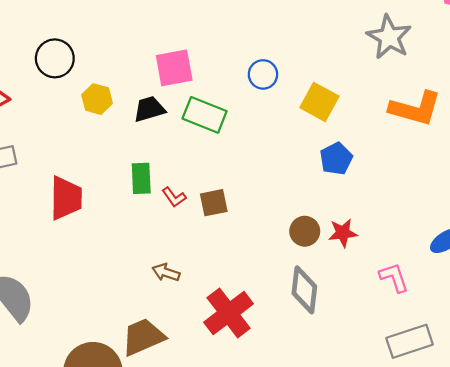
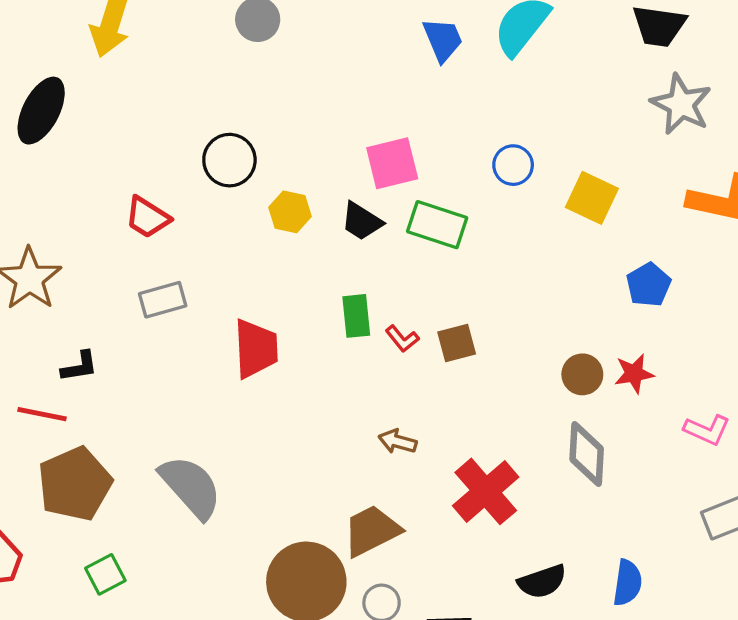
black trapezoid: (149, 109) -> (362, 221), turned -128
blue pentagon: (336, 159) -> (649, 285), moved
pink L-shape: (394, 277) -> (707, 430), turned 136

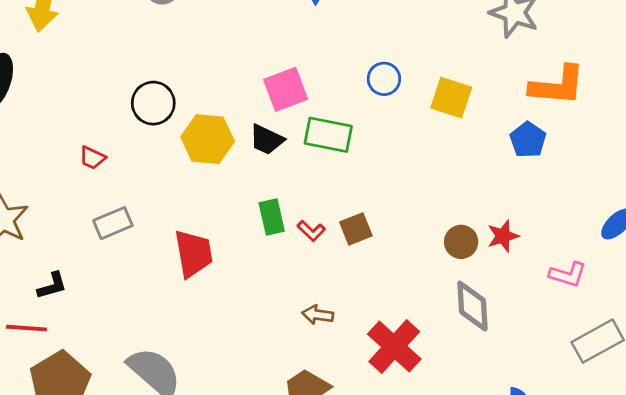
yellow hexagon: (290, 212) -> (208, 139), size x1.5
red trapezoid: (147, 217) -> (92, 158), size x0.7
blue pentagon: (649, 285) -> (528, 140), moved

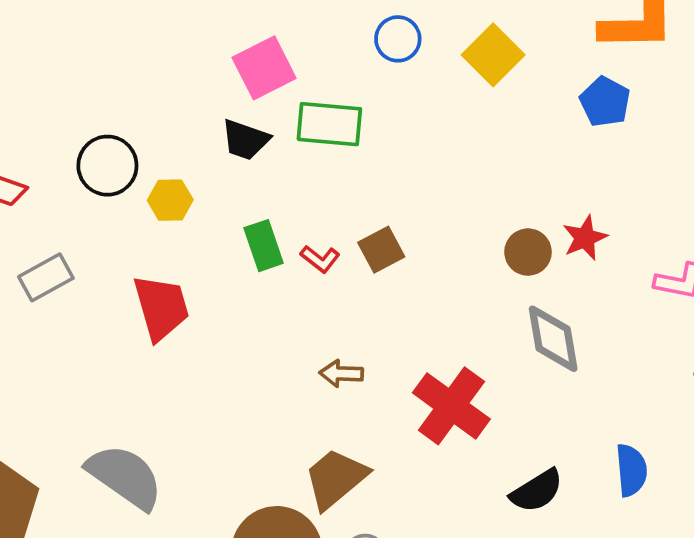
yellow square: (451, 98) -> (493, 55), turned 33
black circle: (153, 103) -> (107, 166), moved
yellow hexagon: (208, 139) -> (170, 200), moved, size x0.6

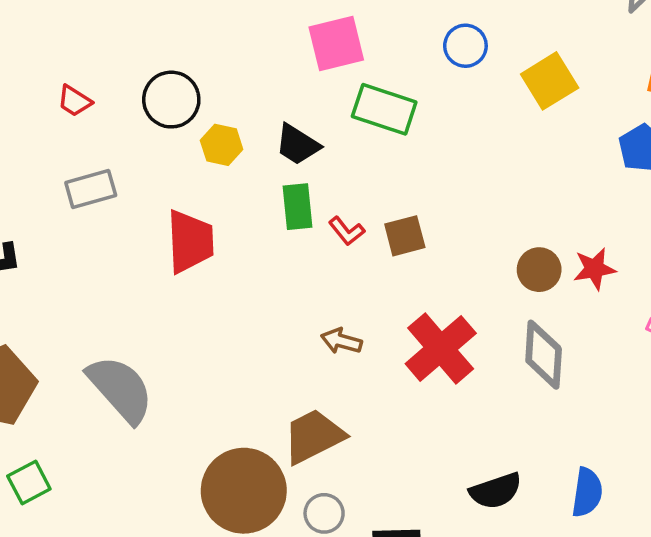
black trapezoid: (245, 140) -> (297, 145), moved
red cross: (451, 406) -> (441, 348), moved

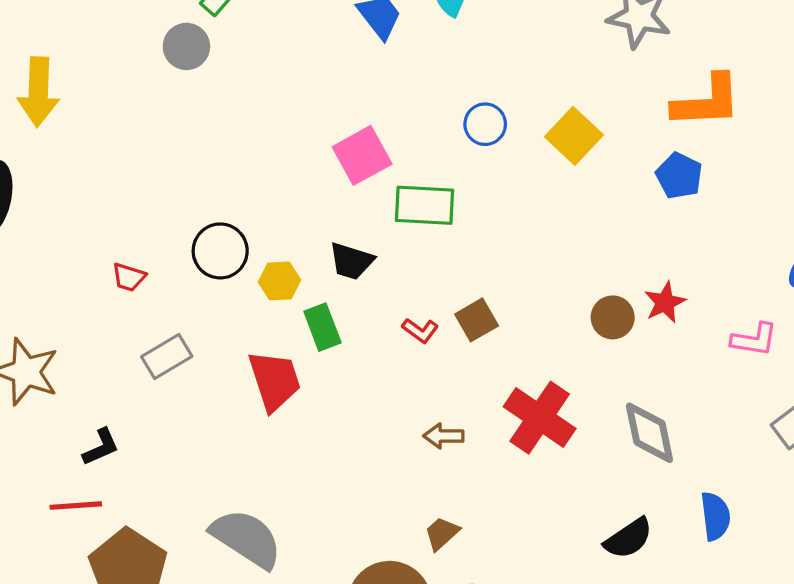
green rectangle: (298, 207) -> (322, 327), moved
gray diamond: (544, 355) -> (649, 433), moved
brown trapezoid: (314, 436) -> (442, 533), size x0.6

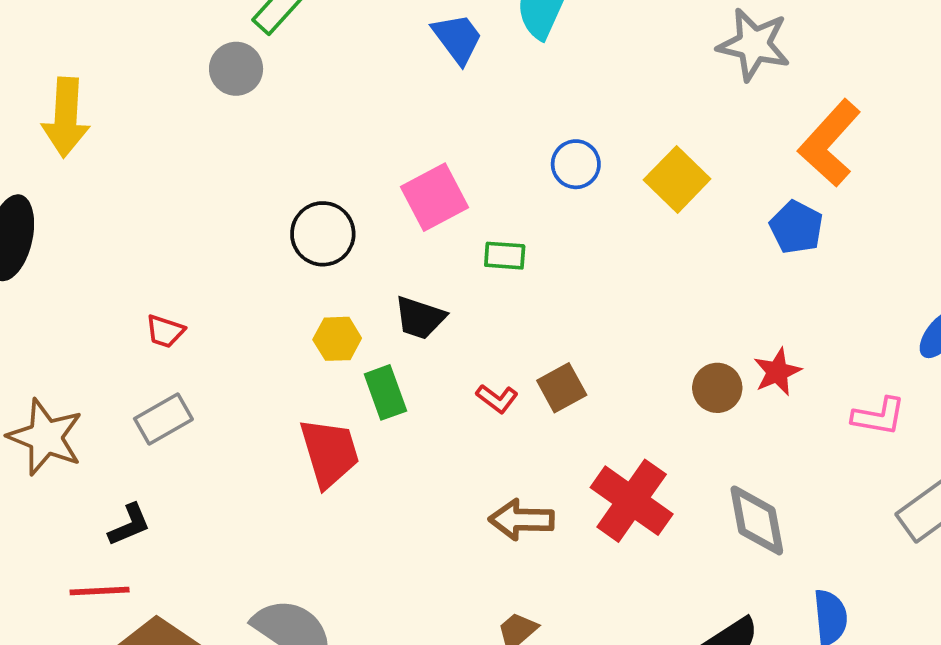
orange L-shape: (707, 101) -> (830, 143), turned 134
green rectangle: (425, 205) -> (505, 256), size x0.6
black circle: (220, 251) -> (323, 234), moved
gray rectangle: (167, 357) -> (163, 419), moved
brown arrow: (444, 436) -> (521, 520), size x1.4

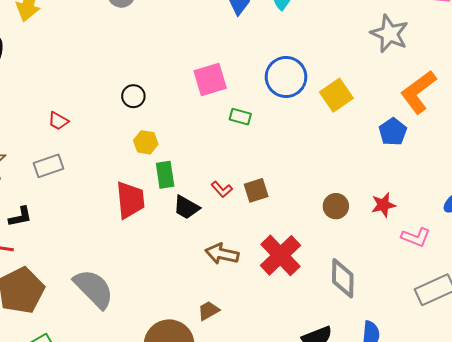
blue circle: (576, 164) -> (286, 77), size x1.6
black circle: (323, 234) -> (133, 96), moved, size x0.7
black trapezoid: (420, 318) -> (186, 207), moved
red star: (777, 372) -> (383, 205), moved

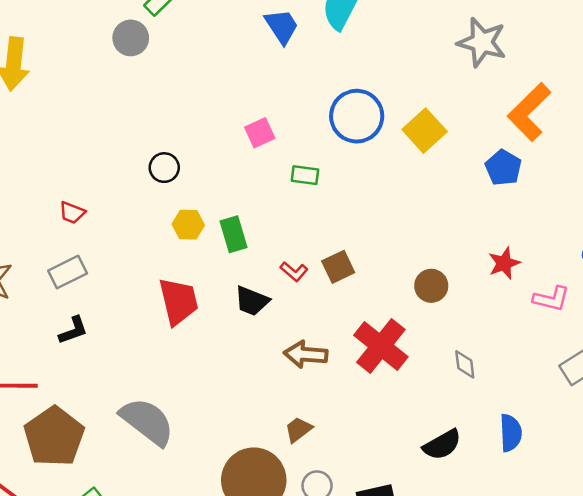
pink square: (210, 80) -> (260, 133), size x0.7
green rectangle: (165, 175) -> (234, 234), moved
brown circle: (336, 206) -> (431, 286), moved
black L-shape: (20, 217) -> (73, 330), moved
gray diamond: (343, 278) -> (465, 364), size x0.6

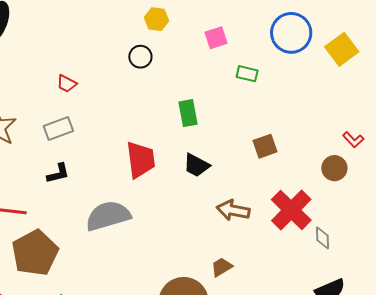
yellow hexagon: (188, 225) -> (157, 19), moved
red L-shape: (294, 271) -> (353, 140), moved
gray diamond: (465, 364) -> (322, 238), moved
gray semicircle: (147, 422) -> (108, 216), moved, turned -60

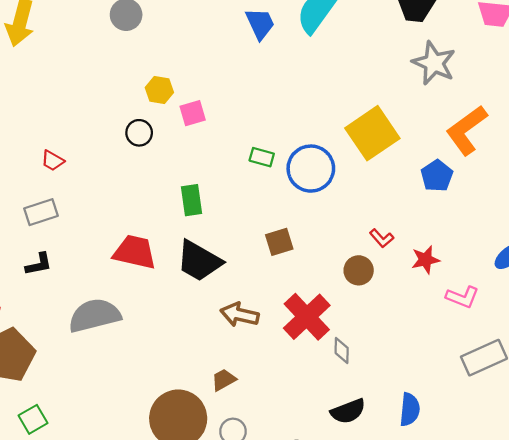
blue circle: (291, 33) -> (311, 169), moved
pink square: (216, 38) -> (193, 113), moved
yellow square: (342, 49) -> (372, 133), size x1.4
red trapezoid: (141, 160) -> (135, 252), turned -72
black trapezoid: (196, 165) -> (199, 261), size x1.5

